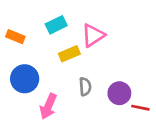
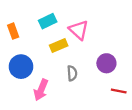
pink triangle: (93, 35) -> (79, 30), turned -45
orange rectangle: (15, 37) -> (13, 31), turned 48
purple circle: (119, 93) -> (106, 63), moved

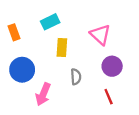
pink triangle: (79, 30) -> (100, 35), moved
yellow rectangle: (59, 46) -> (62, 48), turned -63
red line: (119, 91) -> (109, 97), moved, turned 56

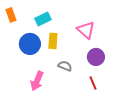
orange rectangle: (14, 32) -> (11, 15), moved
blue circle: (22, 70) -> (30, 44), moved
gray semicircle: (76, 77) -> (65, 66), turned -64

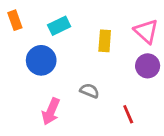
pink triangle: (86, 30) -> (146, 31), moved
yellow rectangle: (53, 41) -> (105, 41), moved
purple circle: (96, 57) -> (148, 66), moved

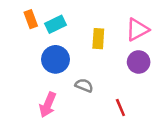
orange rectangle: (15, 20) -> (31, 19), moved
pink triangle: (146, 31) -> (137, 30), turned 50
blue circle: (41, 60) -> (56, 59), moved

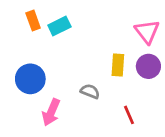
pink triangle: (137, 30) -> (147, 32), turned -40
yellow rectangle: (98, 39) -> (118, 65), moved
blue circle: (56, 59) -> (30, 79), moved

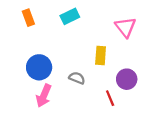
cyan rectangle: (59, 26) -> (70, 16), moved
purple circle: (148, 66) -> (127, 79), moved
blue circle: (30, 79) -> (39, 67), moved

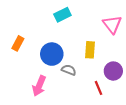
orange rectangle: (28, 18) -> (18, 43), moved, turned 48
blue circle: (39, 67) -> (52, 54), moved

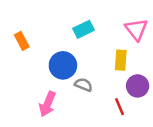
cyan rectangle: (62, 15) -> (84, 29), moved
orange rectangle: (18, 43) -> (22, 41), moved, turned -56
yellow rectangle: (90, 50) -> (121, 60), moved

